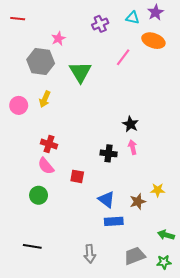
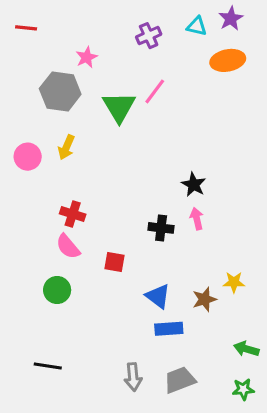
orange ellipse: (153, 41) -> (228, 60), turned -30
pink line: (123, 57) -> (155, 91), moved
gray trapezoid: (135, 256) -> (180, 380), moved

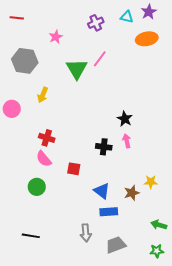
gray hexagon: (60, 91) -> (25, 61), moved
pink circle: (28, 157) -> (12, 109), moved
gray arrow: (133, 377) -> (86, 233), moved

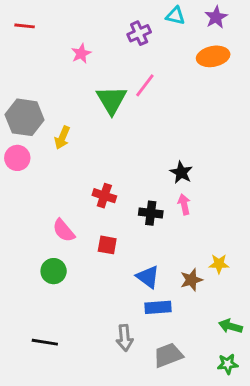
cyan triangle: (127, 17) -> (175, 16), moved
gray hexagon: (25, 61) -> (25, 117), moved
red cross: (47, 138) -> (104, 196), moved

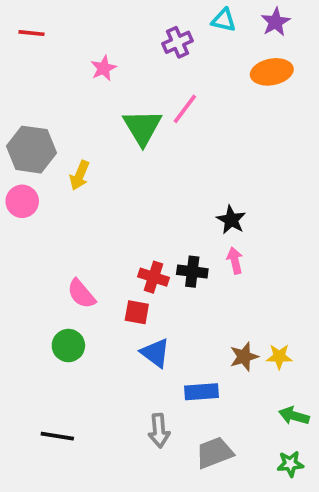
red cross: (104, 196) -> (153, 277), moved
yellow star: (219, 264) -> (279, 357), moved
blue triangle: (148, 277) -> (155, 353), moved

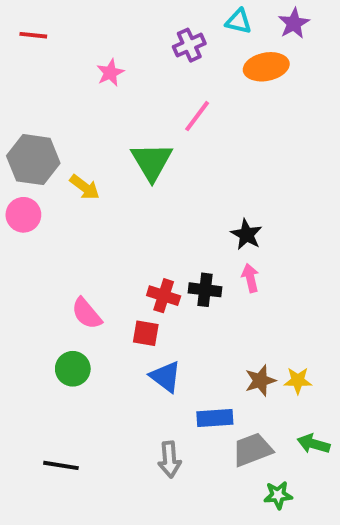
orange ellipse: (272, 72) -> (266, 67), moved
green triangle: (142, 127) -> (152, 162), moved
yellow arrow: (80, 175) -> (85, 187), turned -76
gray trapezoid: (214, 453) -> (252, 450), moved
green star: (290, 464) -> (278, 495), moved

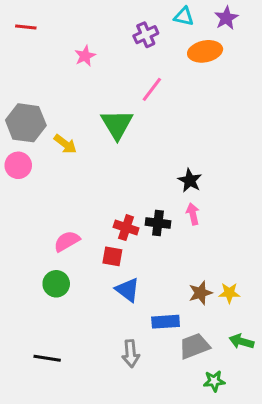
pink semicircle: (87, 313) -> (67, 241), turned 100

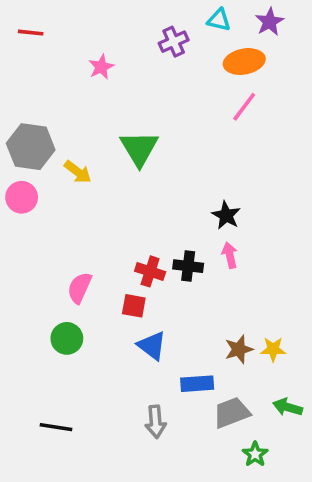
pink line: (152, 89) -> (244, 107), moved
pink semicircle: (67, 241) -> (80, 288), turned -36
green star: (214, 381) -> (255, 454), turned -30

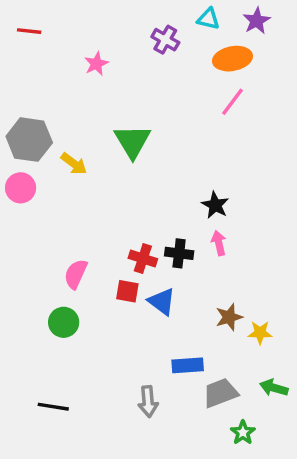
purple cross: (174, 42) -> (165, 40), turned -36
blue triangle: (152, 346) -> (162, 302), moved
brown star: (239, 349) -> (229, 317), moved

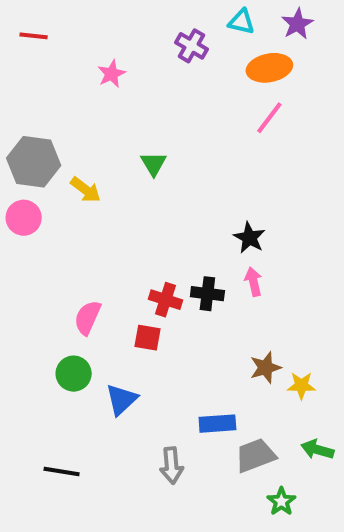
green triangle: (133, 141) -> (153, 164), size x0.6
blue triangle: (162, 302) -> (122, 400), moved, turned 40

